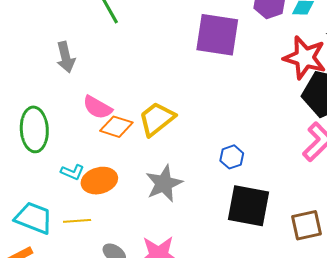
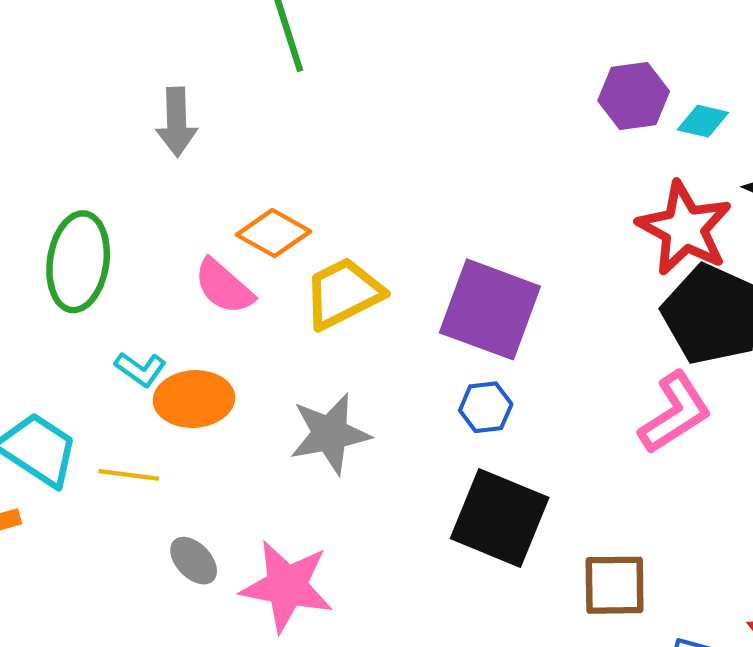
purple square: (217, 35) -> (490, 309), moved
pink semicircle: (97, 107) -> (224, 287), moved
orange diamond: (116, 127) -> (273, 233), moved

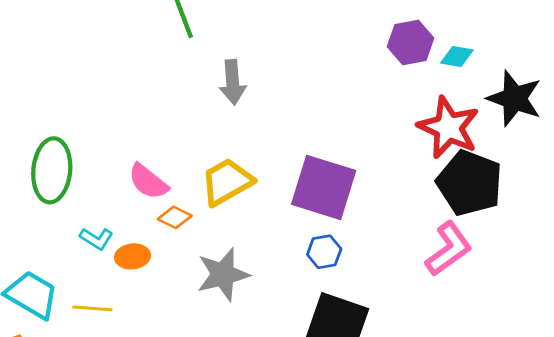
gray arrow: (177, 122) -> (233, 82), moved
orange diamond: (273, 233) -> (175, 217), moved, size x0.7
orange ellipse: (194, 399) -> (133, 256), size x0.7

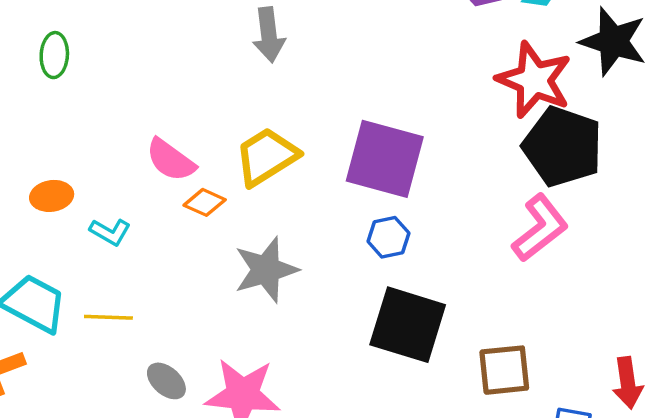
green ellipse: (52, 170) -> (54, 55), moved, size x0.6
orange ellipse: (133, 256) -> (52, 196), moved

